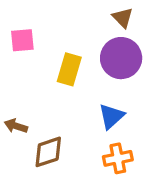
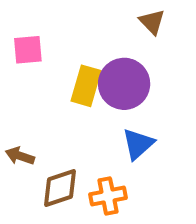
purple circle: (121, 58) -> (124, 84), moved
orange cross: (118, 158) -> (108, 196), moved

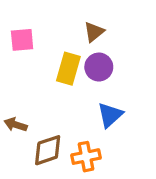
brown triangle: (152, 22) -> (94, 32), moved, turned 35
purple circle: (124, 84) -> (99, 67), size x0.7

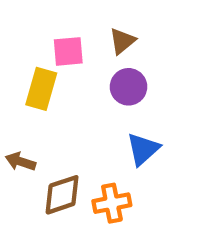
pink square: (22, 40) -> (68, 51), moved
yellow rectangle: (68, 69) -> (41, 89), moved

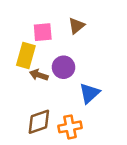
purple circle: (129, 87) -> (64, 67), moved
brown arrow: (20, 162) -> (39, 75), moved

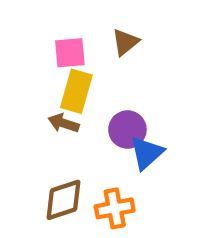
yellow rectangle: (26, 56) -> (76, 91), moved
purple circle: (64, 67) -> (127, 130), moved

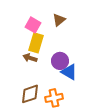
pink square: (70, 53) -> (33, 25), turned 35
blue triangle: (147, 153) -> (69, 72), turned -48

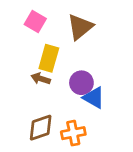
brown triangle: (59, 20) -> (80, 27), size x1.5
pink square: (33, 25) -> (35, 21), moved

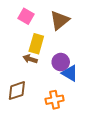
brown diamond: (41, 128) -> (17, 91), moved

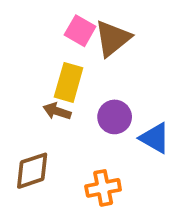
pink square: (26, 16) -> (80, 31), moved
blue triangle: (70, 73) -> (155, 138), moved

